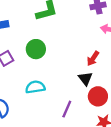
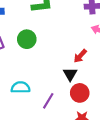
cyan semicircle: (35, 87) -> (21, 87), moved

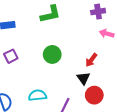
green circle: (27, 39) -> (52, 54), moved

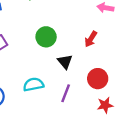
black triangle: (83, 78) -> (65, 62), moved

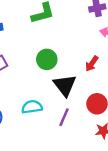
black triangle: (65, 62) -> (65, 85), size x1.5

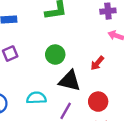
black triangle: (65, 85) -> (70, 81), turned -45

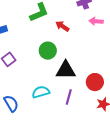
red arrow: (97, 63) -> (62, 26), moved, turned 96

